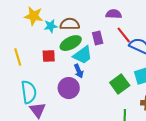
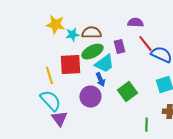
red square: (49, 56) -> (70, 65), size x1.6
yellow line: (18, 57) -> (49, 76), moved
green square: (120, 84) -> (127, 92), moved
cyan semicircle: (29, 92) -> (50, 101), turned -35

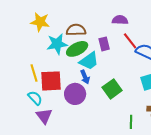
cyan star: (72, 35) -> (57, 44), moved, size x1.5
red square: (70, 65) -> (51, 81), moved
cyan semicircle: (50, 101) -> (35, 98), size x0.7

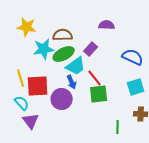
red line: (130, 41) -> (95, 78), moved
purple rectangle: (104, 44) -> (91, 49), turned 56
green square: (112, 89) -> (99, 94), turned 30

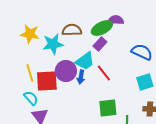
yellow star: (27, 27) -> (30, 34), moved
green ellipse: (64, 54) -> (102, 28), moved
blue arrow: (72, 82) -> (81, 77), turned 32
green square: (99, 94) -> (108, 108), moved
purple circle: (62, 99) -> (66, 71), moved

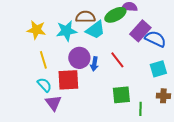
yellow star: (30, 34) -> (36, 30), moved
purple rectangle: (100, 44) -> (140, 31), moved, size x1.5
cyan trapezoid: (85, 61) -> (95, 30), moved
red square: (47, 81) -> (68, 80), moved

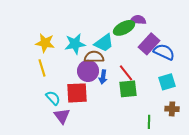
brown semicircle: (85, 17) -> (94, 57), moved
yellow line: (43, 60) -> (42, 68), moved
green square: (121, 95) -> (128, 89), moved

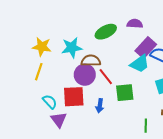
green ellipse: (124, 28) -> (106, 32), moved
cyan trapezoid: (104, 43) -> (140, 64), moved
yellow line: (42, 68) -> (39, 72), turned 36
red line: (126, 73) -> (106, 77), moved
blue arrow: (103, 77) -> (100, 106), moved

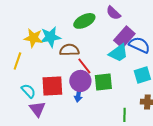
purple semicircle: (135, 24) -> (113, 13), turned -140
yellow star: (42, 47) -> (33, 38), moved
purple circle: (85, 75) -> (80, 81), moved

